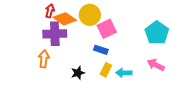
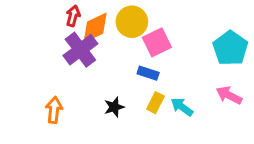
orange diamond: (65, 19) -> (95, 28), turned -60
purple cross: (55, 34) -> (80, 50), turned -35
orange arrow: (44, 59) -> (54, 110), moved
cyan arrow: (124, 73) -> (182, 107), turned 35

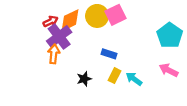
red arrow: (73, 16) -> (50, 21), moved, turned 48
pink square: (157, 42) -> (116, 15), moved
orange arrow: (54, 110) -> (54, 54), moved

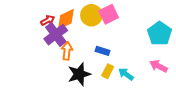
orange arrow: (54, 54) -> (67, 51), moved
black star: (84, 79) -> (79, 74), size x1.6

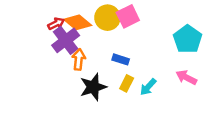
orange diamond: (66, 19) -> (78, 22), turned 65
cyan arrow: (126, 74) -> (148, 87), turned -84

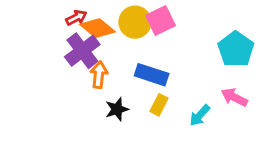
red arrow: (56, 24) -> (76, 18), moved
blue rectangle: (121, 59) -> (152, 75), size x1.5
black star: (93, 87) -> (117, 109), size x0.7
cyan arrow: (148, 87) -> (200, 115), moved

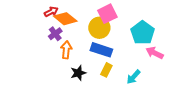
yellow circle: (135, 22) -> (99, 28), moved
cyan pentagon: (236, 49) -> (143, 33), moved
purple cross: (82, 51) -> (55, 34), size x0.6
pink arrow: (234, 97) -> (155, 53), moved

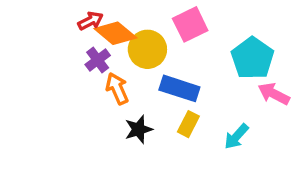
yellow circle: (99, 28) -> (147, 49), moved
orange arrow: (66, 50) -> (117, 88), turned -30

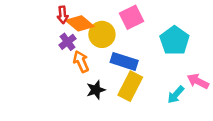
red arrow: (91, 21) -> (63, 15), turned 112
pink arrow: (274, 94) -> (198, 81), moved
yellow rectangle: (188, 124) -> (130, 86), size x1.6
cyan arrow: (236, 136) -> (176, 95), moved

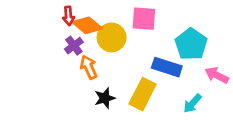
pink square: (131, 17) -> (144, 19), turned 30
blue rectangle: (124, 61) -> (167, 67), moved
pink arrow: (198, 81) -> (217, 75), moved

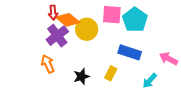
cyan pentagon: (191, 44) -> (135, 20), moved
purple cross: (74, 46) -> (57, 36), size x1.5
orange arrow: (89, 67) -> (48, 64), moved
yellow rectangle: (143, 94) -> (111, 73), size x0.6

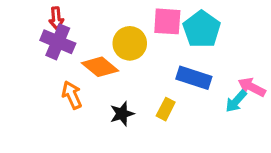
red arrow: (53, 12) -> (56, 18), moved
orange diamond: (68, 20) -> (100, 67), moved
purple cross: (57, 36) -> (58, 42), moved, turned -30
cyan arrow: (150, 81) -> (236, 101), moved

